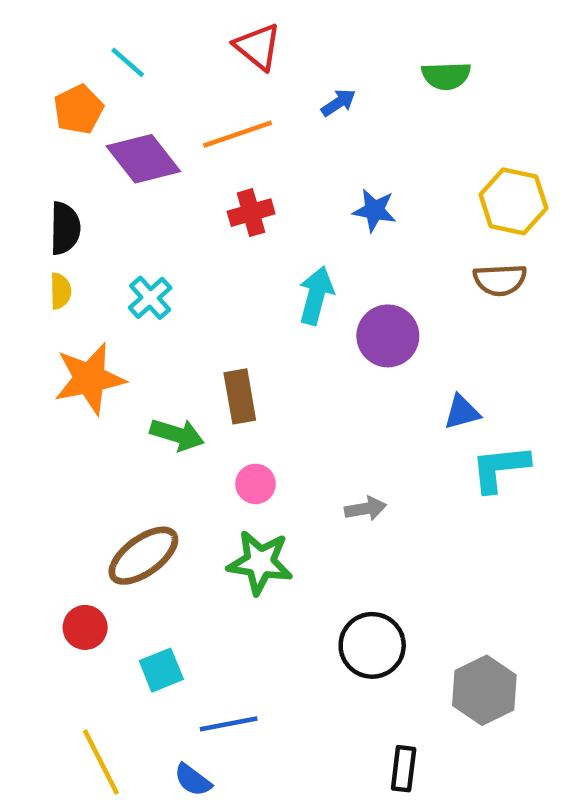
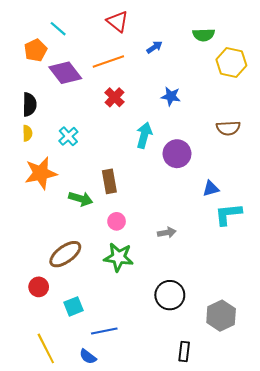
yellow hexagon: (513, 201) -> (231, 63), moved
red cross: (251, 213) -> (114, 97), turned -30

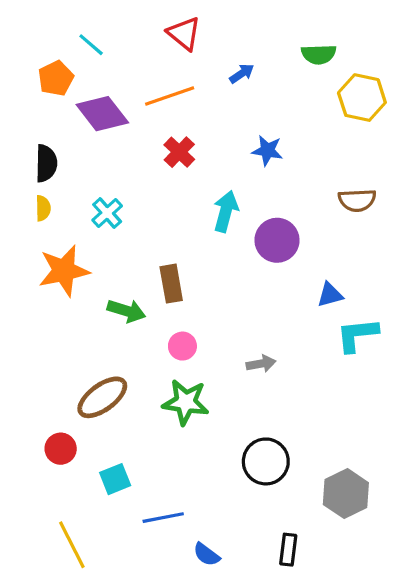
blue semicircle: (88, 357) -> (206, 554), moved

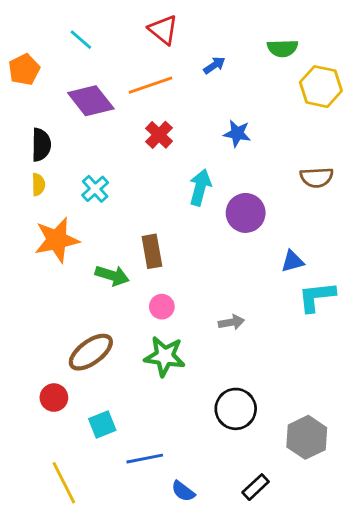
orange pentagon: (56, 78) -> (24, 70), moved
black rectangle: (288, 550) -> (256, 487), turned 40

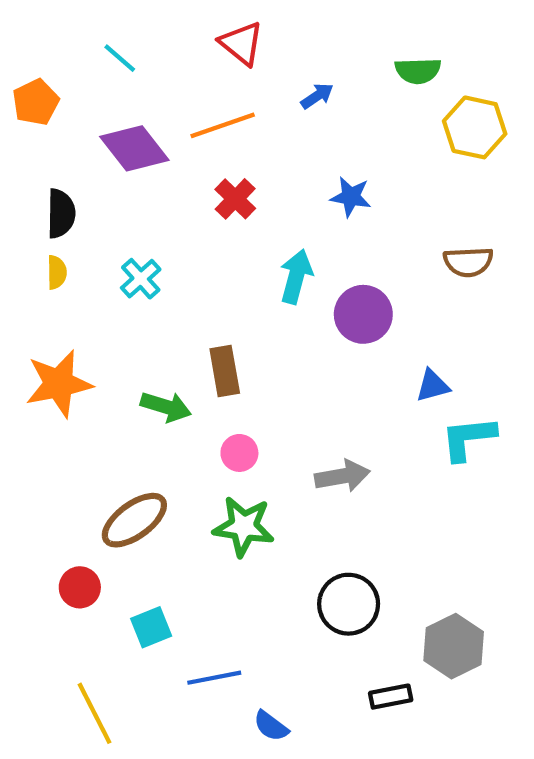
orange star: (57, 240) -> (59, 384), moved
gray arrow: (231, 322) -> (342, 476), size x1.4
black rectangle: (256, 487) -> (391, 697), moved, turned 32

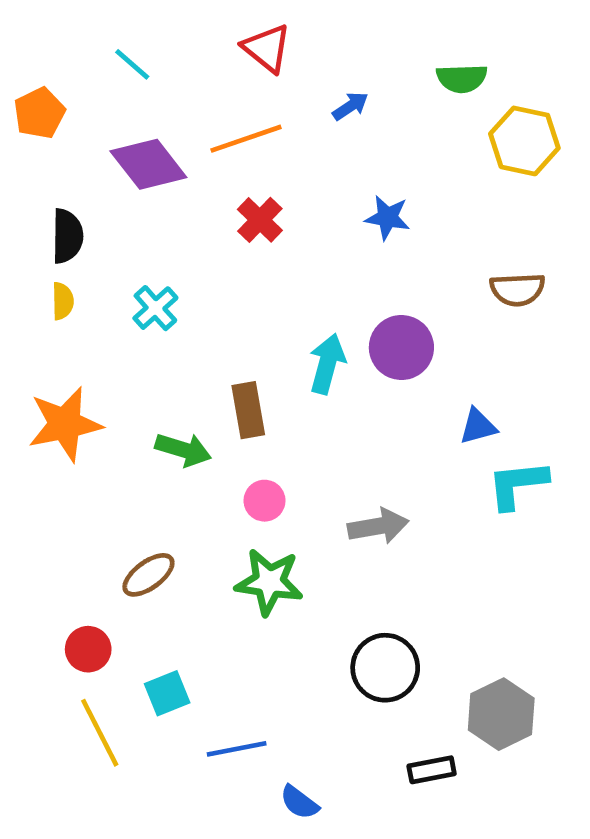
cyan arrow: (296, 277) -> (327, 364), moved
brown ellipse: (134, 520) -> (148, 575), size x0.7
yellow line: (94, 713) -> (100, 733), moved

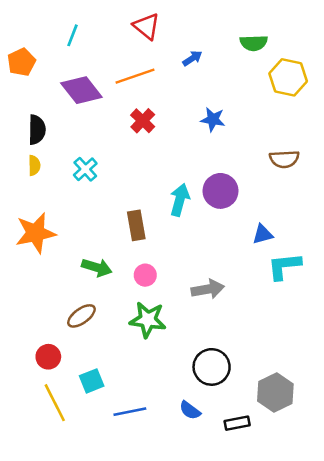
cyan line: (132, 64) -> (73, 35), turned 70
green arrow: (183, 450) -> (97, 267), moved
blue semicircle: (299, 802) -> (190, 410), moved

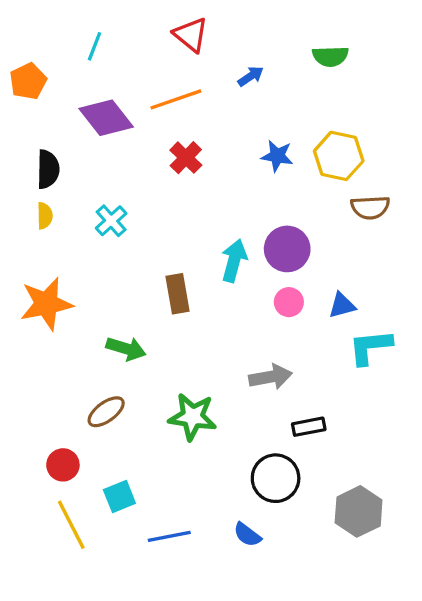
yellow hexagon: (288, 77) -> (339, 156), moved
pink circle: (145, 275) -> (289, 302), moved
black rectangle: (237, 423) -> (309, 427), moved

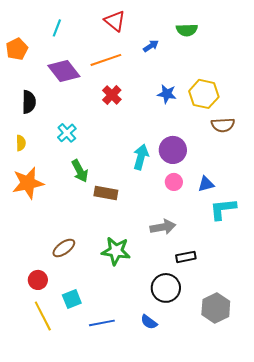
green semicircle: (330, 56) -> (187, 30), moved
yellow semicircle: (45, 216) -> (21, 143), moved
brown rectangle: (178, 294) -> (106, 193), moved, turned -70
green arrow: (126, 349) -> (80, 171), moved, turned 45

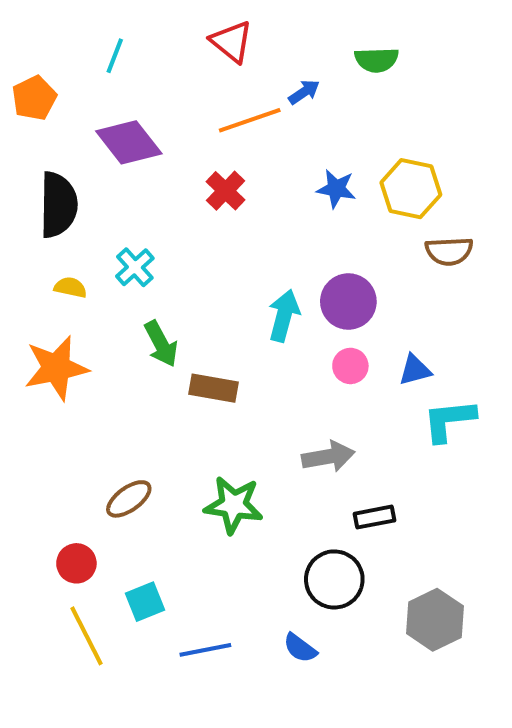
orange line: (106, 60) -> (250, 120), moved
black semicircle: (29, 102) -> (58, 205), size x1.4
yellow semicircle: (21, 143) -> (70, 287), moved, turned -77

